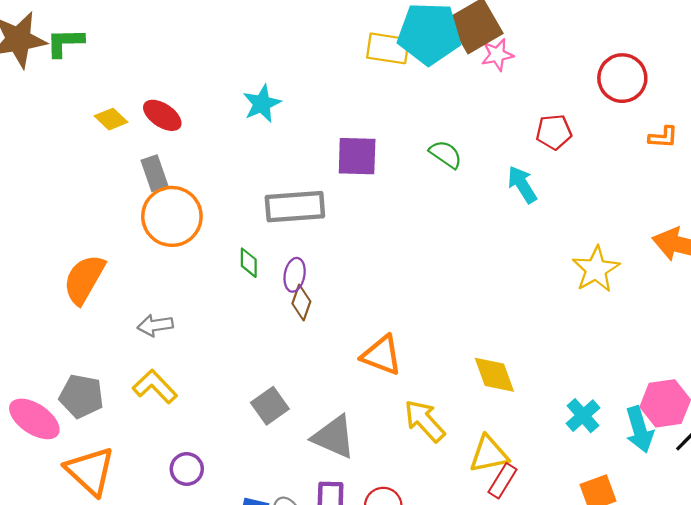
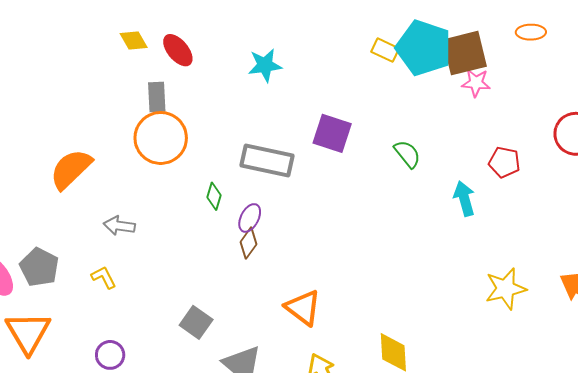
yellow rectangle: (388, 48) -> (385, 50), size x0.7
yellow L-shape: (155, 387) -> (104, 277), size x0.7
gray square: (270, 406) -> (196, 322), turned -36

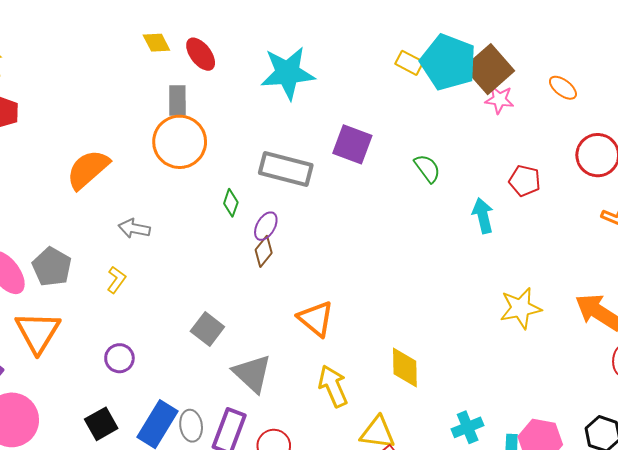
orange ellipse: (531, 32) -> (563, 88), moved, turned 36
brown square: (465, 53) -> (489, 69), turned -30
cyan star: (265, 65) -> (288, 73), size x1.6
yellow L-shape: (104, 277) -> (116, 280), turned 60

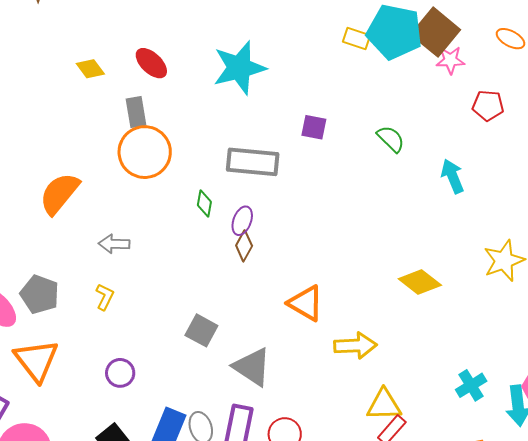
yellow diamond: (156, 43) -> (90, 69), moved
purple square: (352, 144) -> (314, 127), size x0.7
red pentagon: (525, 181) -> (488, 105), moved
yellow diamond: (405, 368) -> (420, 282), moved, turned -42
yellow arrow: (333, 386) -> (355, 346), moved, turned 120

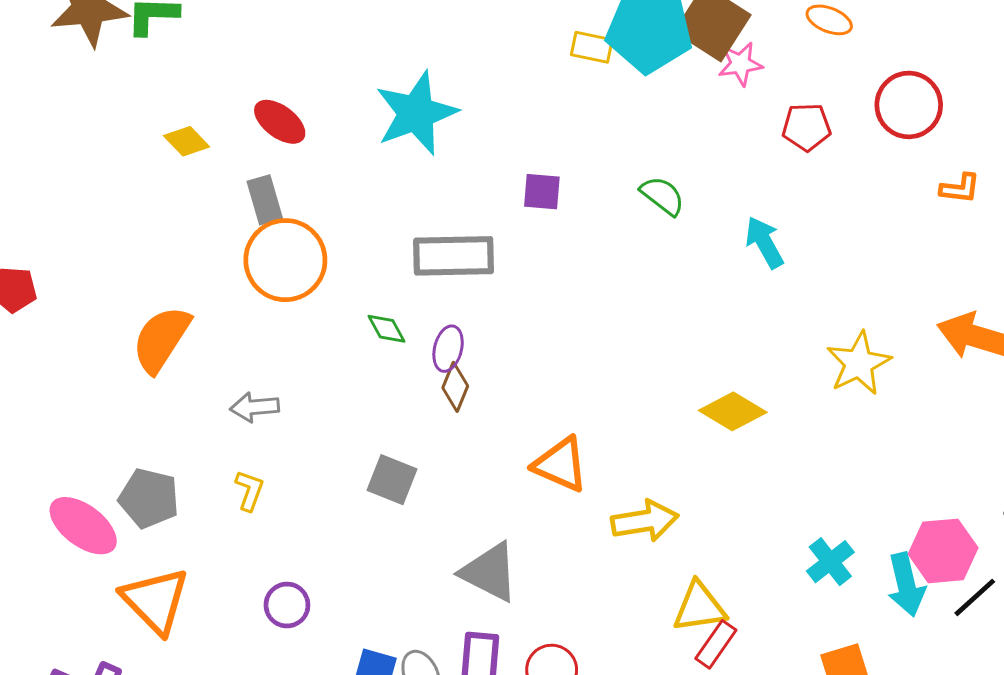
green diamond: (204, 203) -> (387, 329), turned -32
gray square: (201, 330) -> (392, 480), moved

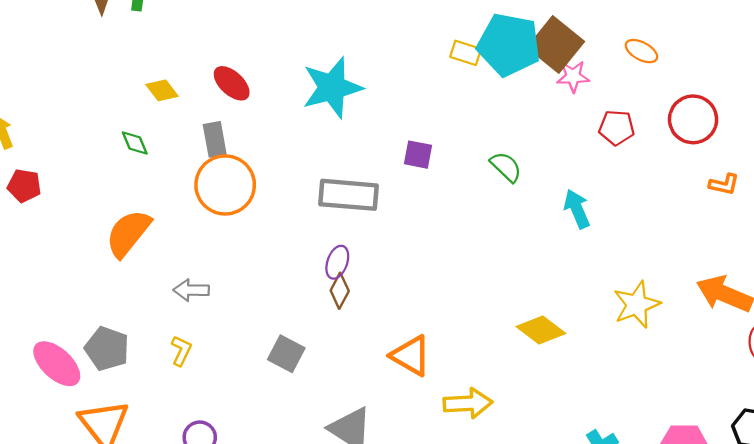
green diamond: (387, 329) -> (135, 143), moved

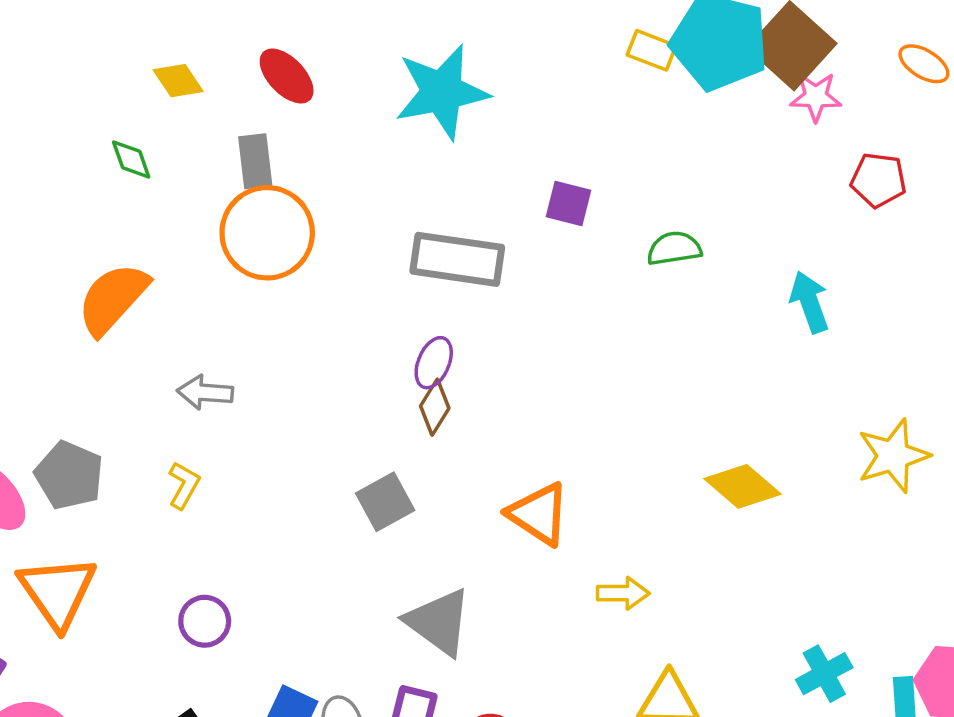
green semicircle: (506, 167) -> (674, 248), moved, turned -56
gray square: (286, 354) -> (385, 502), moved, turned 30
yellow arrow: (468, 403) -> (623, 593), size x0.7

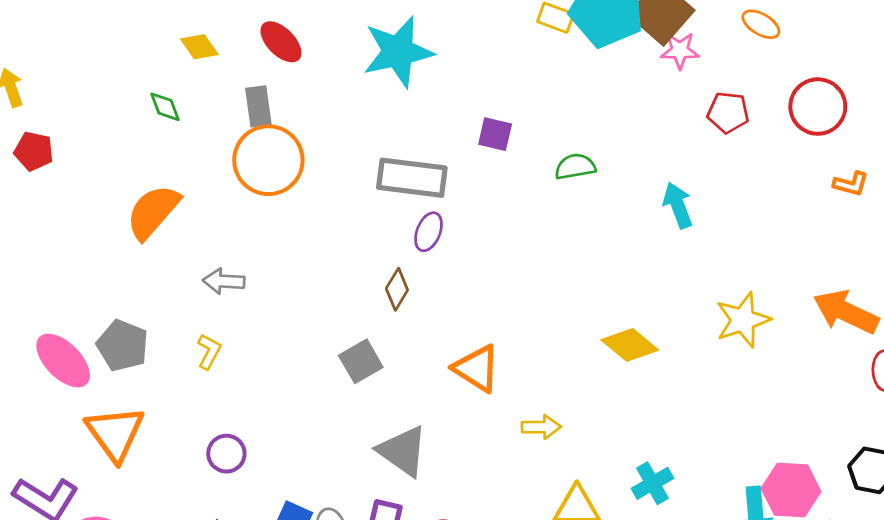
purple ellipse: (434, 363) -> (429, 232), moved
cyan cross: (824, 674) -> (652, 483), moved

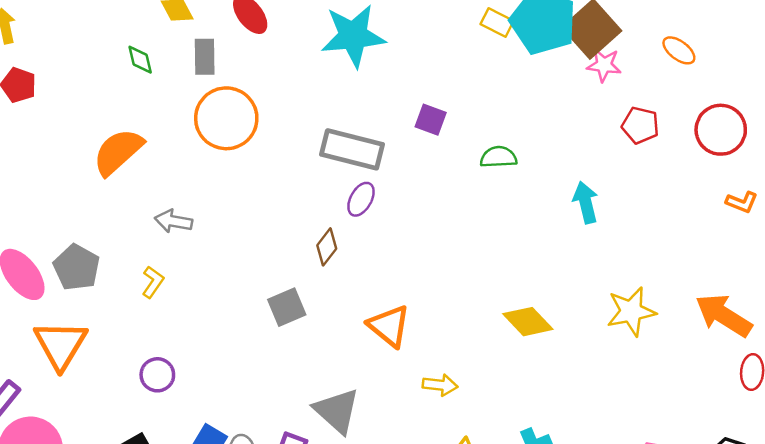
gray rectangle: (258, 106) -> (205, 57), moved
gray triangle: (403, 451) -> (337, 411), moved

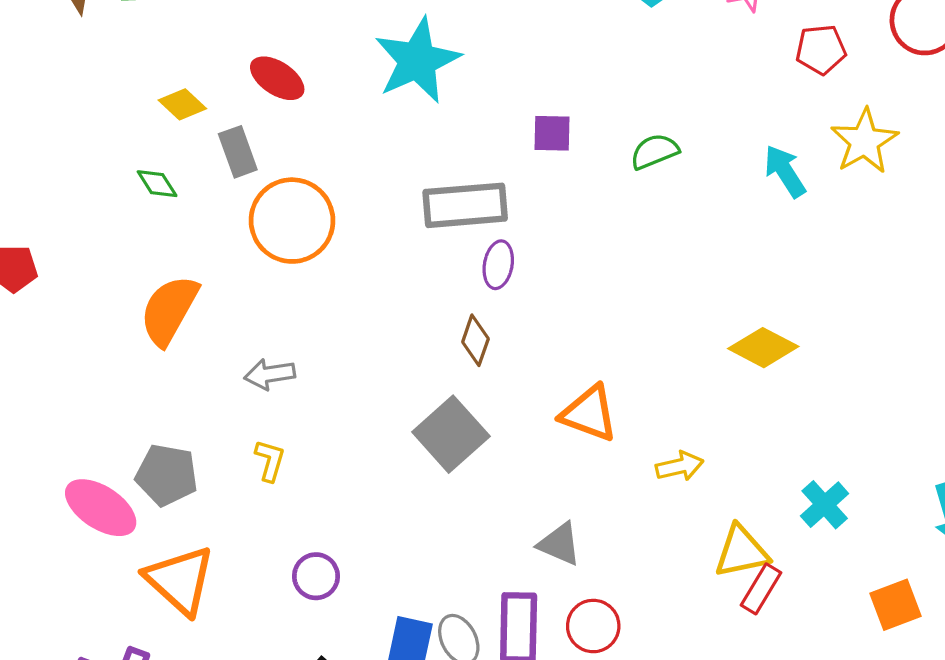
gray square: (287, 307) -> (451, 434), size x1.4
yellow star: (631, 311) -> (864, 141), moved
gray triangle: (337, 411) -> (559, 544), size x0.7

